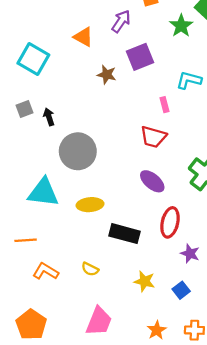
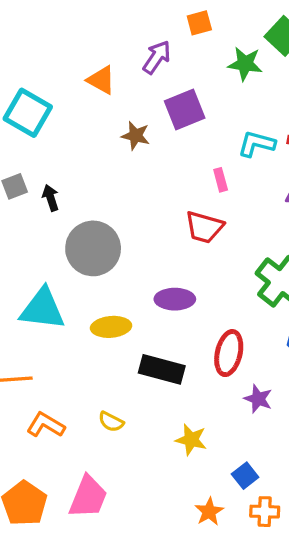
green star: (181, 26) -> (245, 64), turned -30
purple ellipse: (152, 181) -> (175, 299), moved, turned -40
blue square: (181, 290) -> (245, 476), moved
pink trapezoid: (99, 321) -> (88, 497), moved

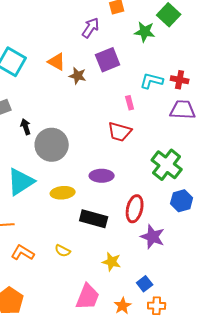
orange triangle: (101, 80) -> (57, 62), moved
black arrow: (51, 198) -> (26, 127), moved
cyan triangle: (42, 309) -> (21, 182), turned -40
purple star: (258, 399) -> (153, 237), size x1.4
pink trapezoid: (88, 497) -> (88, 297), moved

